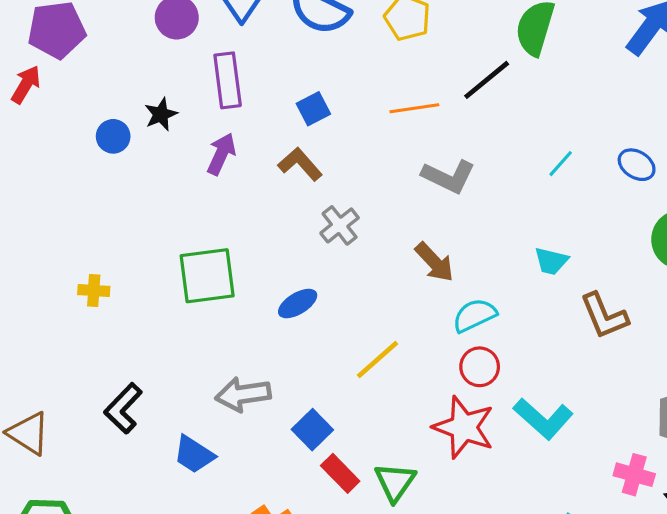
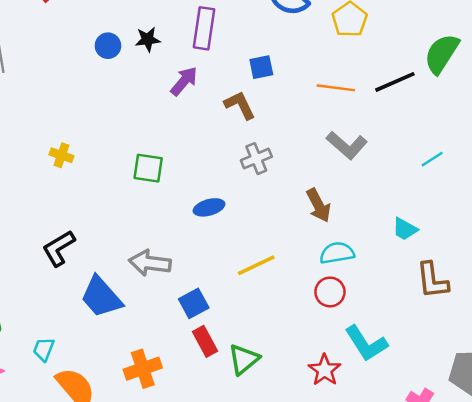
green square: (207, 276) -> (148, 168), size x0.7
red star: (464, 427) -> (325, 370), moved, size x0.7
blue trapezoid: (194, 454) -> (101, 297), size x1.4

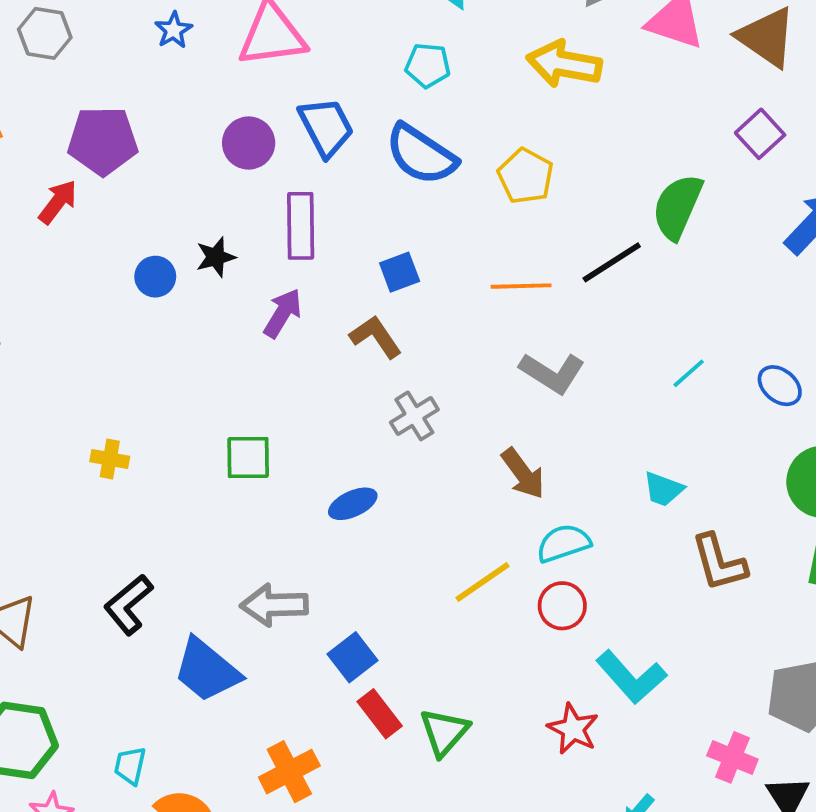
yellow line: (256, 265) -> (482, 582), moved

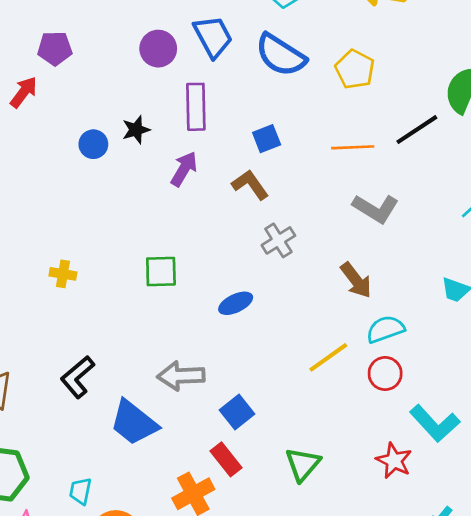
purple pentagon: (103, 141) -> (55, 48), size x0.7
red rectangle: (380, 714) -> (226, 459), moved

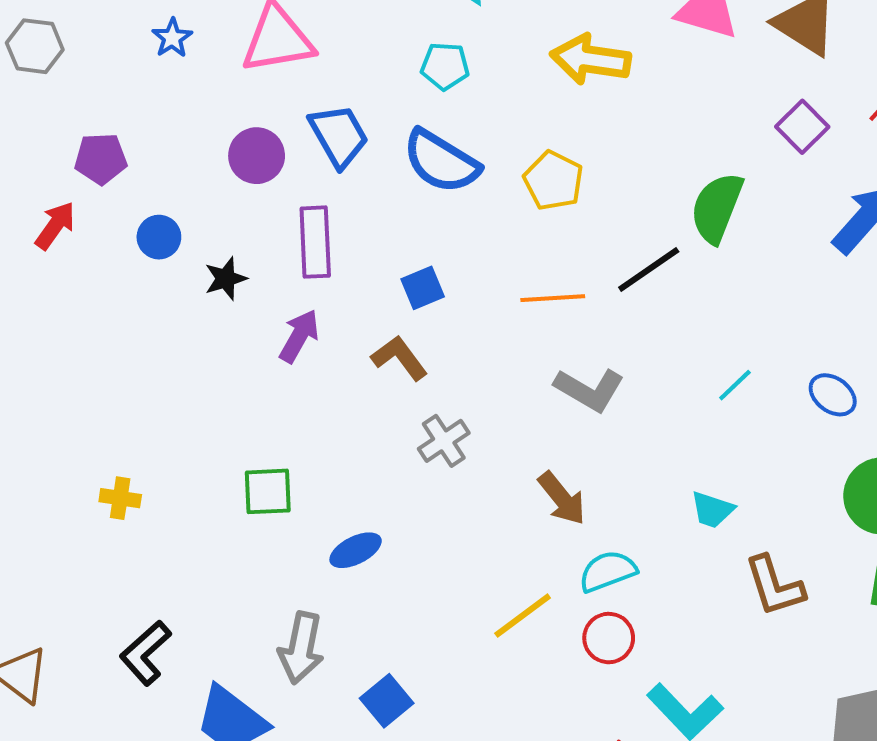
blue circle: (93, 144) -> (159, 237), moved
blue ellipse: (236, 303) -> (356, 550), moved
gray arrow: (181, 376) -> (301, 648), turned -75

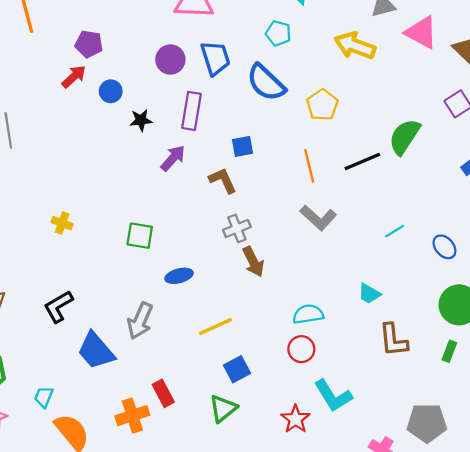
red arrow: (55, 226) -> (74, 77), moved
orange line: (553, 298) -> (309, 166), turned 68
brown arrow: (562, 498) -> (253, 262), moved
yellow line: (523, 616) -> (216, 326), moved
blue square: (387, 701) -> (237, 369), moved

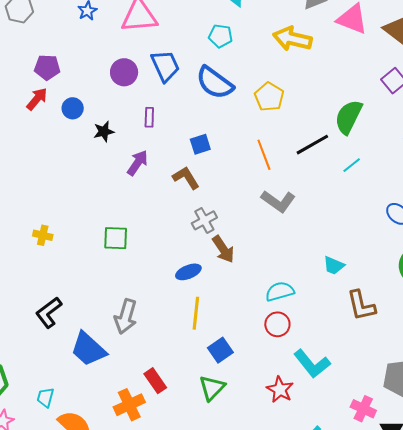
purple rectangle: (192, 111) -> (149, 117), size x0.6
cyan line: (395, 231) -> (352, 165), moved
blue ellipse: (179, 276) -> (188, 272), moved
yellow line: (216, 326) -> (196, 313), turned -52

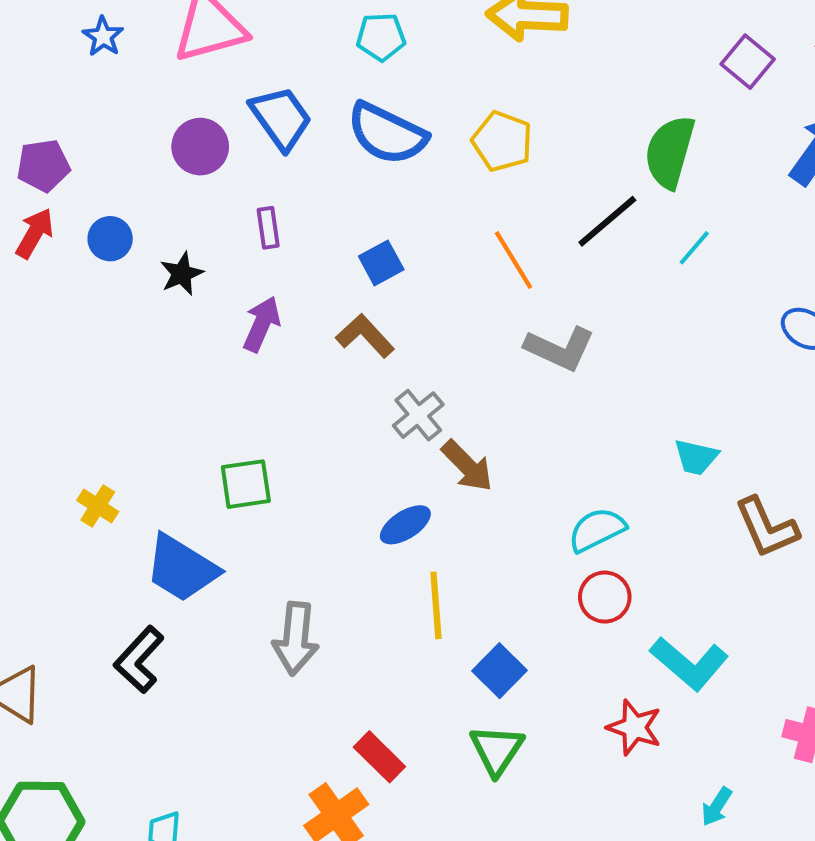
yellow cross: (43, 235) -> (98, 506), turned 30
blue trapezoid: (88, 349) -> (182, 568), moved

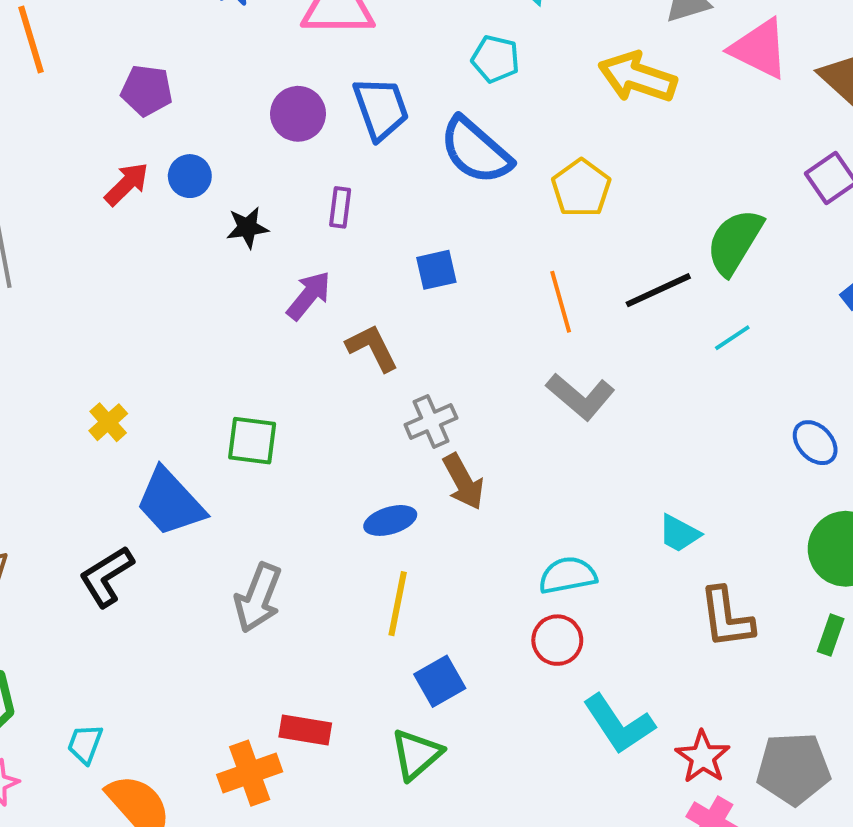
red arrow: (35, 233) -> (127, 184), moved
brown L-shape: (365, 336) -> (372, 348), moved
red star: (634, 727) -> (703, 757), moved
red rectangle: (379, 757) -> (305, 730), turned -51

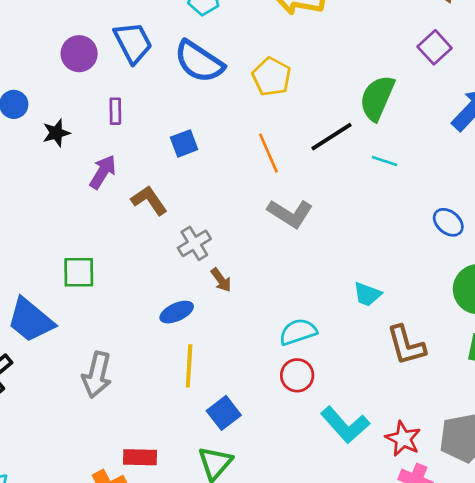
cyan line: (732, 338) -> (384, 161), turned 60
brown arrow: (463, 482) -> (221, 280), size x0.7

